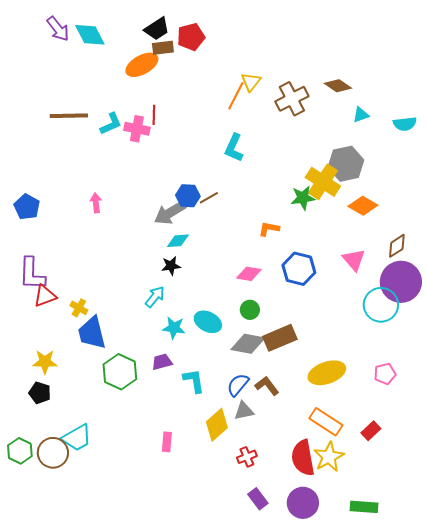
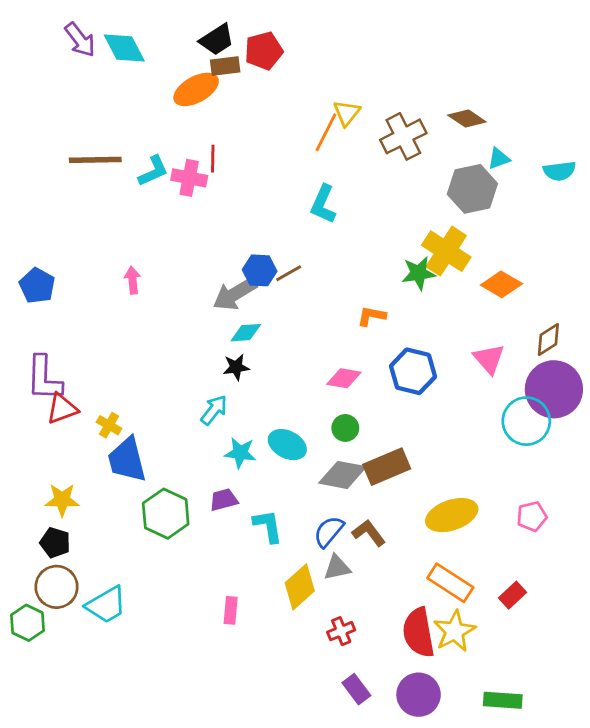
gray hexagon: (346, 164) -> (472, 189), moved
brown circle: (53, 453) -> (57, 587), moved

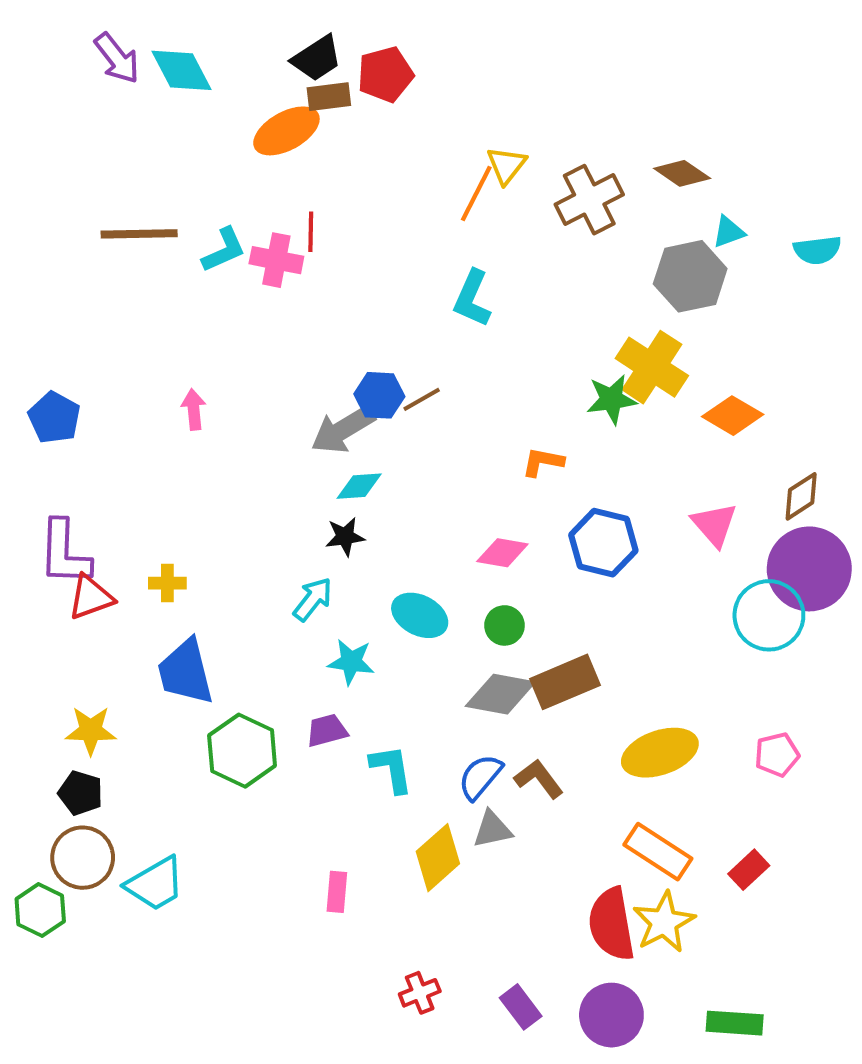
yellow cross: (109, 425) -> (167, 583), moved, turned -30
cyan ellipse: (287, 445) -> (420, 615), moved
red cross: (341, 631) -> (420, 993), moved

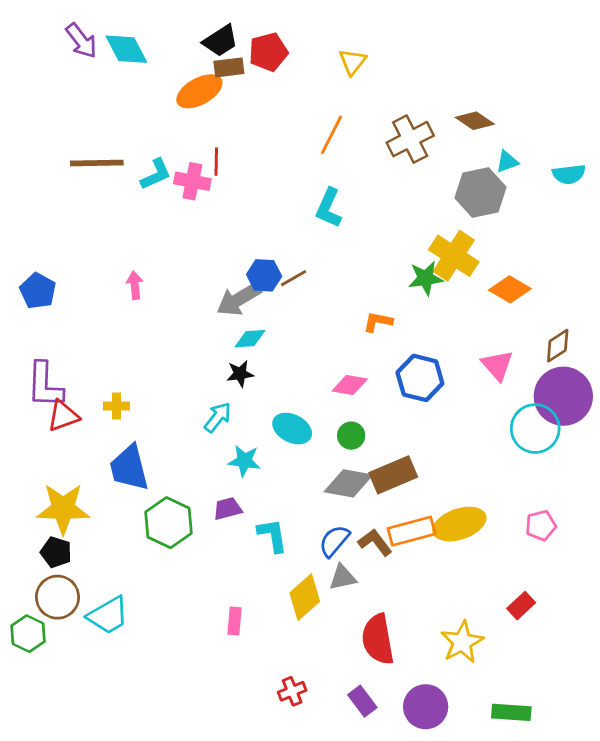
yellow triangle: (506, 165) -> (353, 62), moved
yellow star: (91, 730) -> (63, 509), size x1.5
orange rectangle: (658, 852) -> (412, 531), moved, turned -48
red semicircle: (611, 924) -> (378, 639), moved

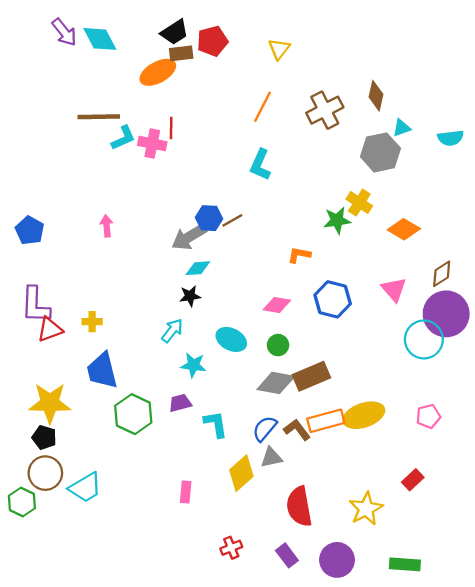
brown diamond: (475, 121) -> (376, 96), turned 68
brown line: (97, 163) -> (99, 117), moved
yellow cross: (454, 256) -> (359, 203), size x0.7

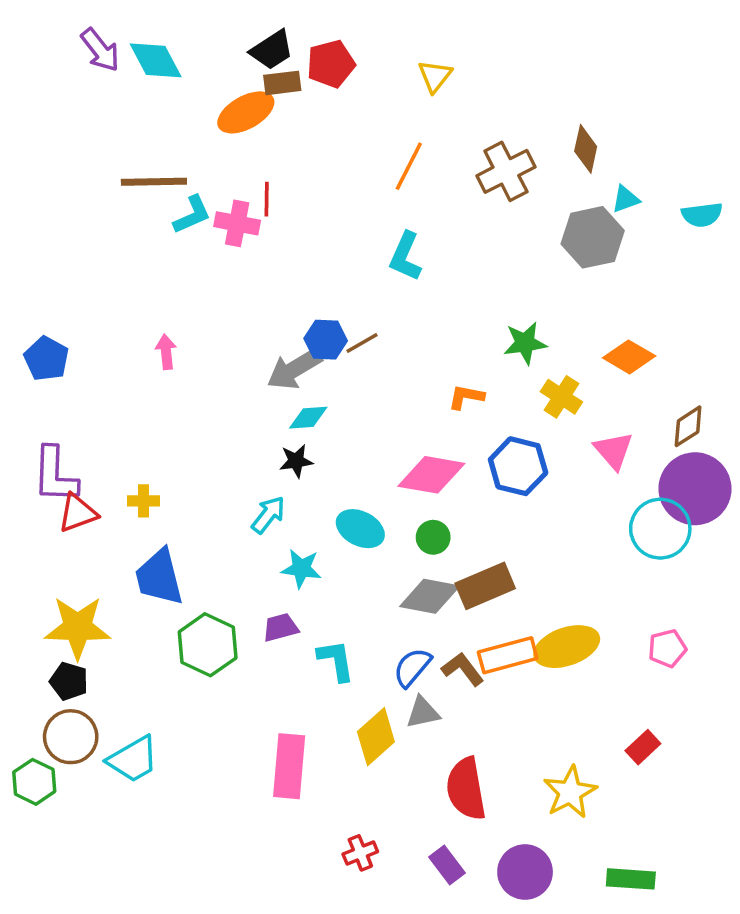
yellow cross: (359, 203) -> (561, 397), moved
pink diamond: (277, 305) -> (431, 475), size x1.5
pink rectangle: (186, 492) -> (289, 766), size x1.8

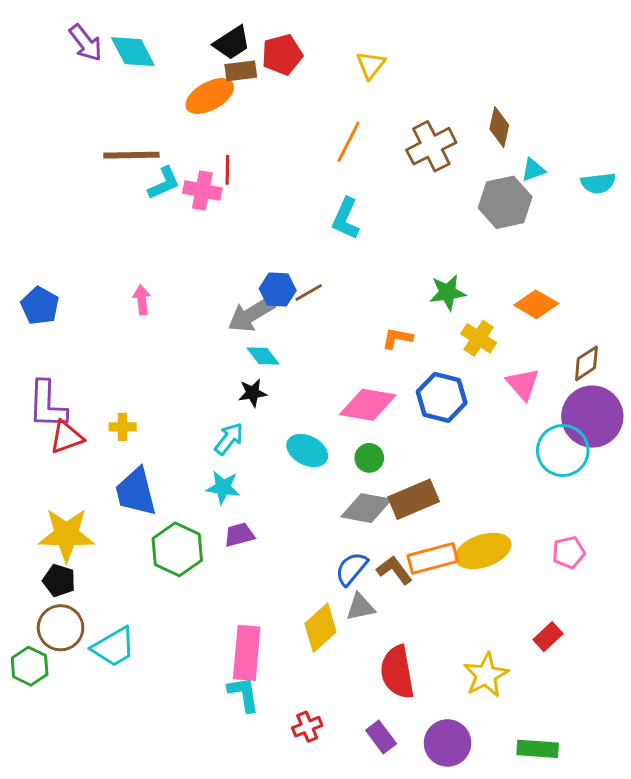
cyan diamond: (308, 418) -> (263, 356), turned 56
cyan star: (301, 569) -> (223, 487), moved
cyan L-shape: (336, 660) -> (244, 694), moved

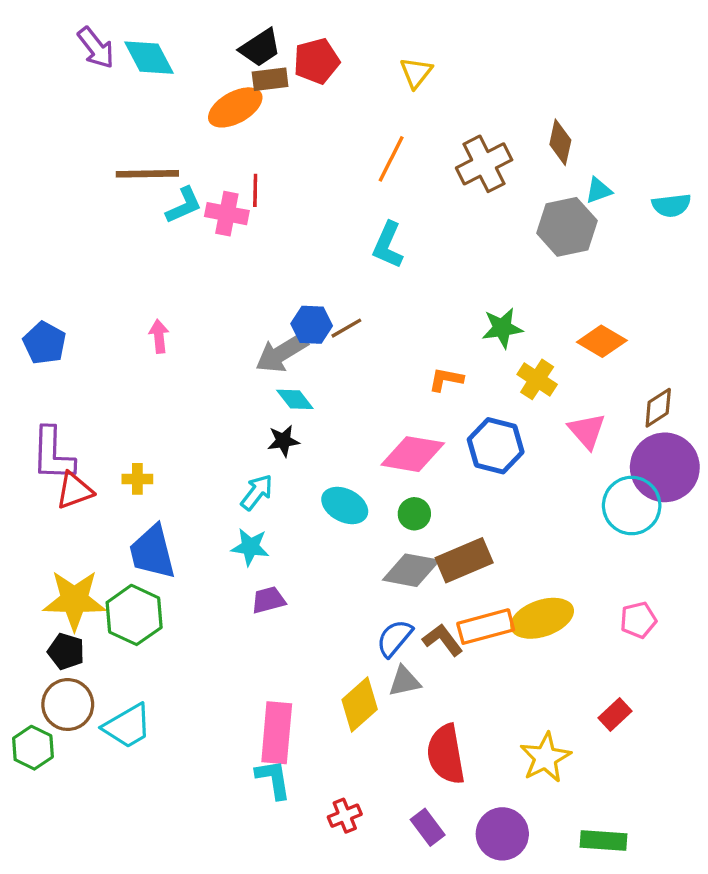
green hexagon: (177, 549) -> (134, 615), moved

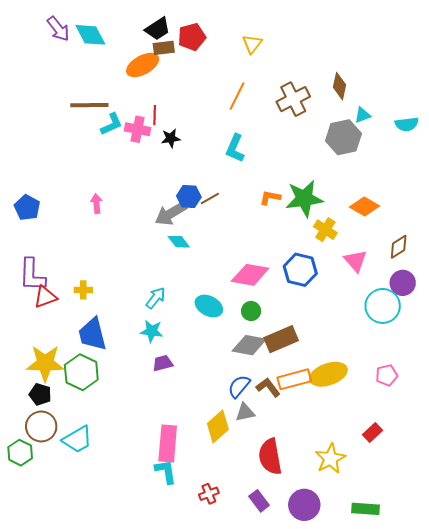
green star: (502, 328) -> (304, 199), size x1.5
orange L-shape: (446, 379) -> (270, 198), moved
black star: (283, 441) -> (171, 138), moved
purple circle: (665, 467) -> (403, 283), size x0.6

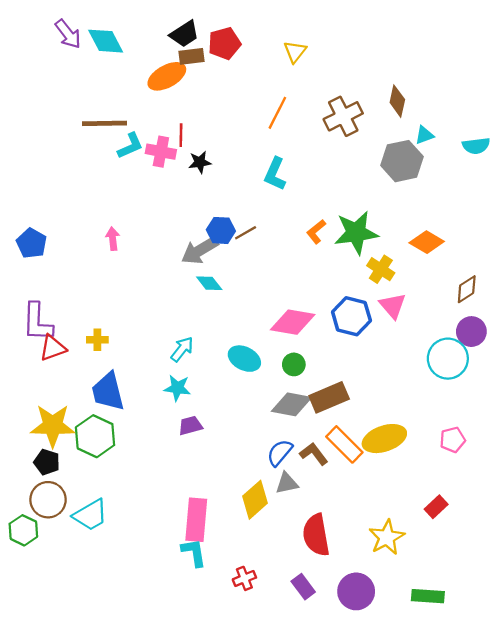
orange L-shape: (270, 198) -> (316, 232), turned -50
pink triangle: (355, 261) -> (393, 306), moved
orange rectangle: (294, 379) -> (344, 444), turned 60

